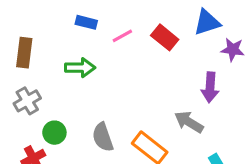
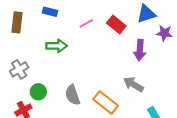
blue rectangle: (86, 22) -> (50, 12), moved
brown rectangle: (24, 53) -> (17, 22), moved
purple arrow: (210, 87) -> (140, 50), moved

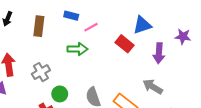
blue triangle: (146, 14) -> (142, 25), moved
pink line: (86, 23) -> (91, 27), moved
red rectangle: (116, 25) -> (124, 44), moved

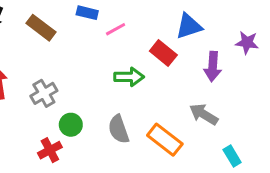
brown rectangle: (39, 26) -> (41, 28), turned -60
green arrow: (77, 49) -> (129, 77), moved

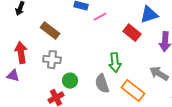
brown rectangle: (41, 28) -> (50, 31), moved
green arrow: (129, 77) -> (115, 63), moved, turned 84
gray cross: (44, 93) -> (52, 60), turned 36

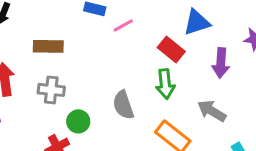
brown rectangle: (50, 31) -> (48, 46), turned -36
green arrow: (115, 63) -> (165, 84), moved
gray semicircle: (102, 84) -> (123, 105), moved

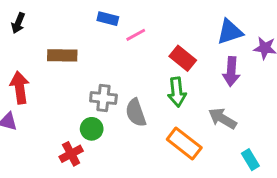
blue triangle: (197, 22) -> (230, 32), moved
gray cross: (51, 90) -> (103, 98), moved

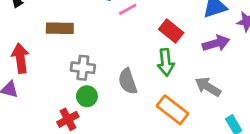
purple arrow: (231, 72) -> (216, 43), turned -110
gray cross: (103, 98) -> (83, 68), moved

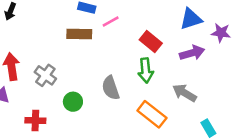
brown rectangle: (60, 28) -> (79, 34), moved
gray cross: (83, 68) -> (45, 75), moved, turned 30
red cross: (68, 119) -> (35, 121), moved, turned 30

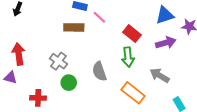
pink line: (111, 21) -> (99, 17), turned 72
gray cross: (45, 75) -> (58, 61), moved

